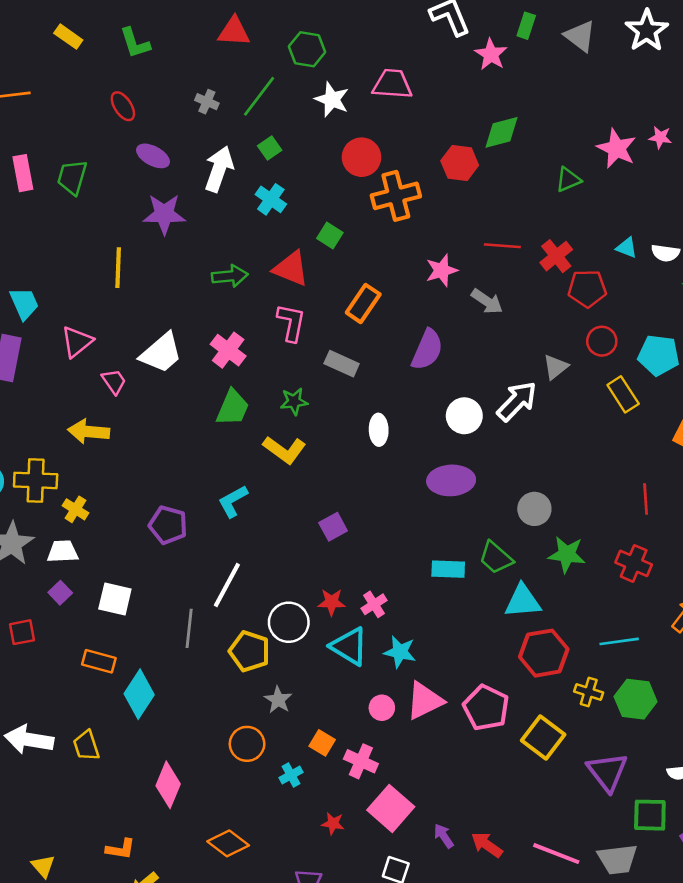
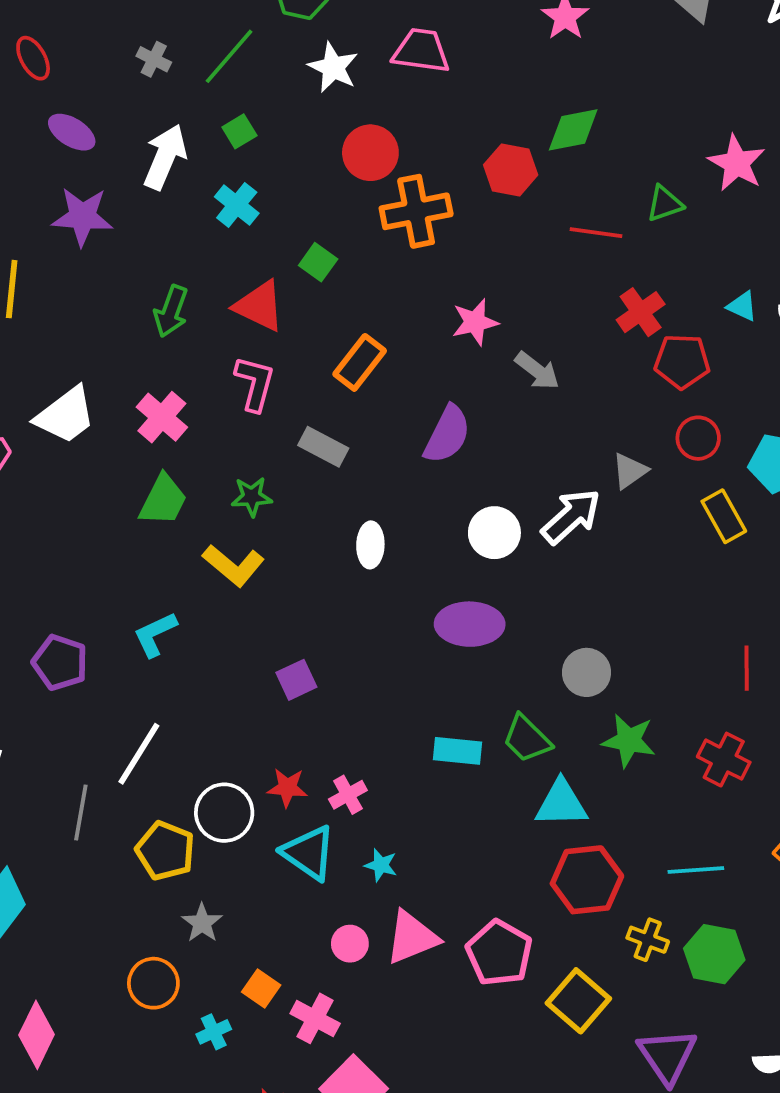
red line: (502, 246) -> (596, 233), moved
green arrow: (230, 276) -> (171, 311), turned 112
cyan star: (400, 652) -> (381, 865), size x0.7

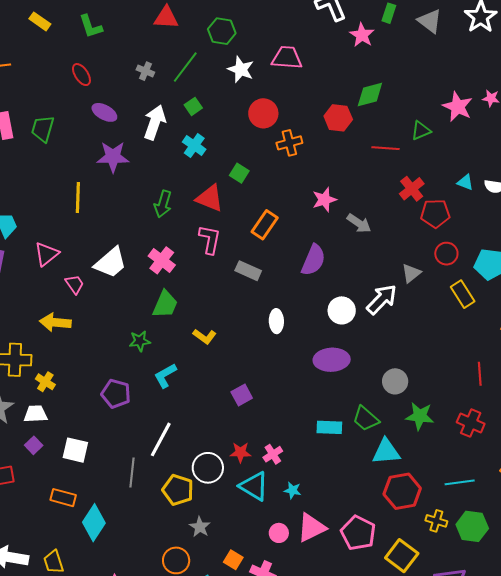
orange cross: (416, 211) -> (289, 143), size x0.7
green star: (252, 497) -> (140, 341), moved
yellow L-shape: (234, 565) -> (205, 336), size x0.7

